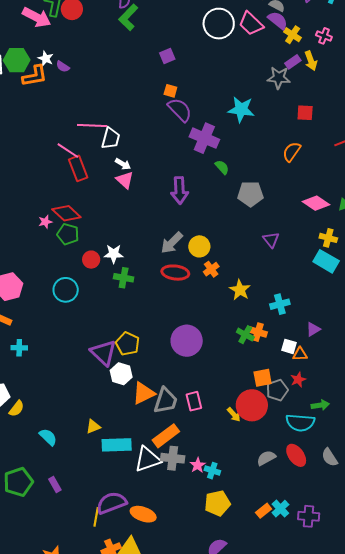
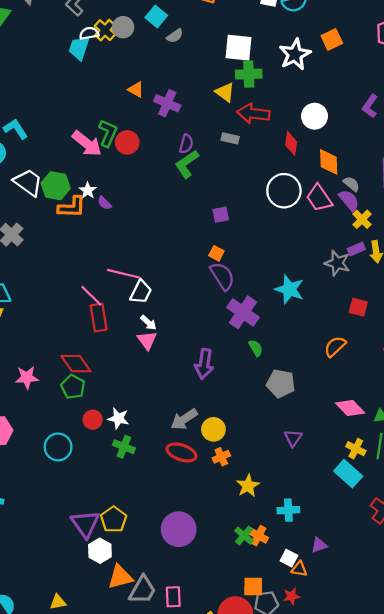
pink star: (45, 222) -> (27, 378), moved, size x1.5

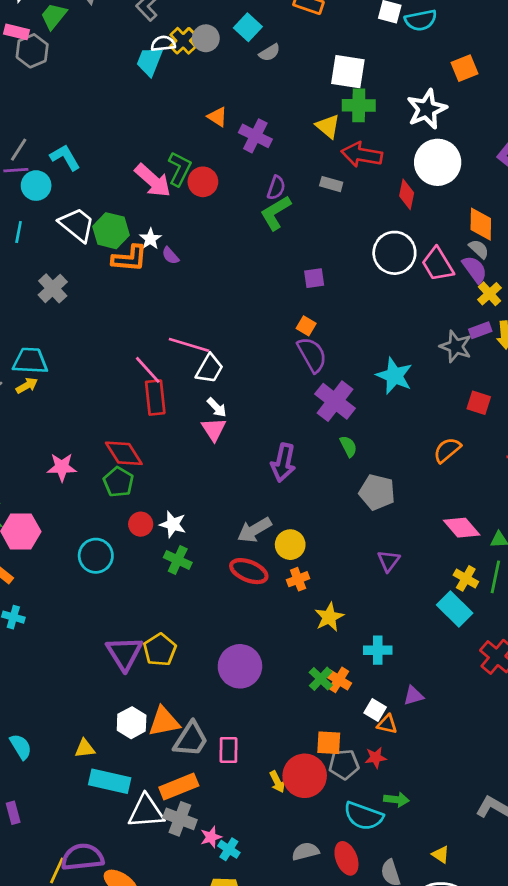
white star: (295, 54) -> (427, 109), moved
white circle: (314, 116) -> (438, 162), size x1.4
orange diamond: (329, 162) -> (481, 224), moved
white hexagon: (100, 551) -> (132, 723), moved

